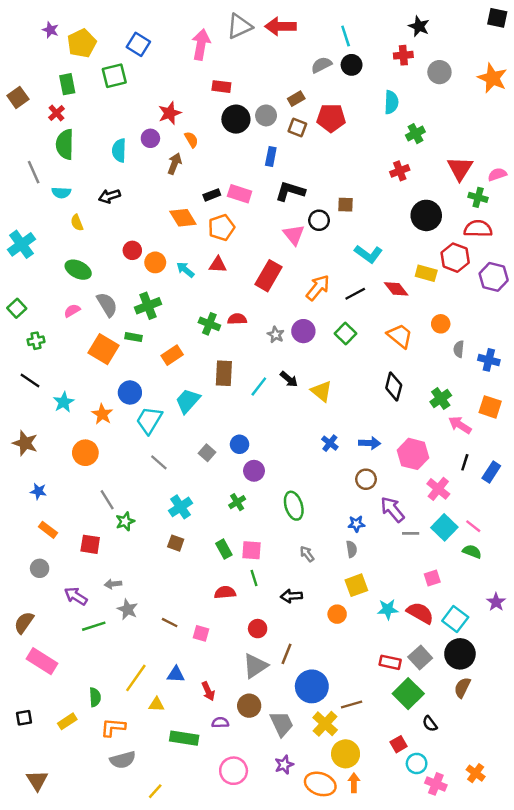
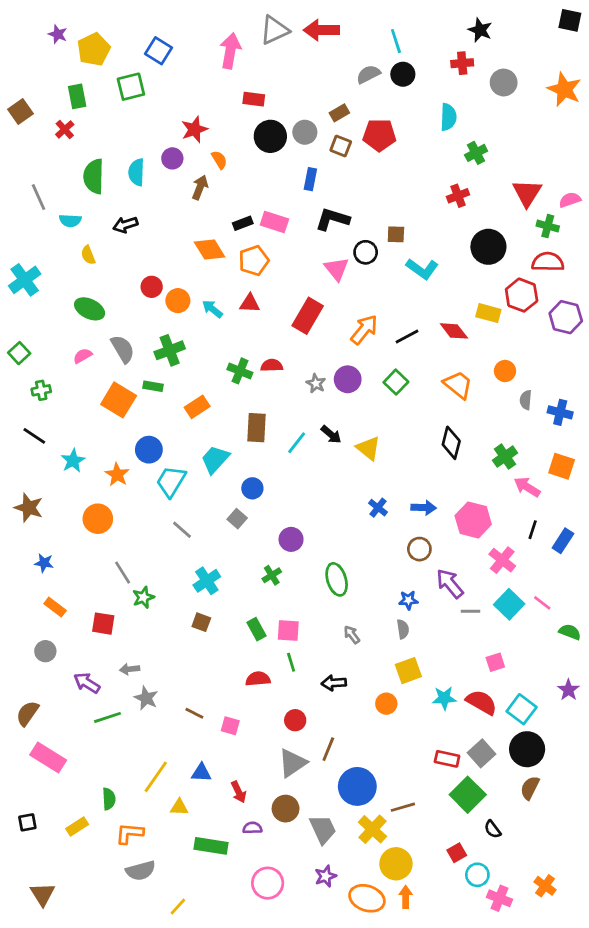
green semicircle: (65, 144) -> (94, 176), moved
cyan L-shape: (368, 254) -> (422, 269), moved
blue circle: (240, 444) -> (252, 488), moved
green semicircle: (472, 551) -> (570, 632), moved

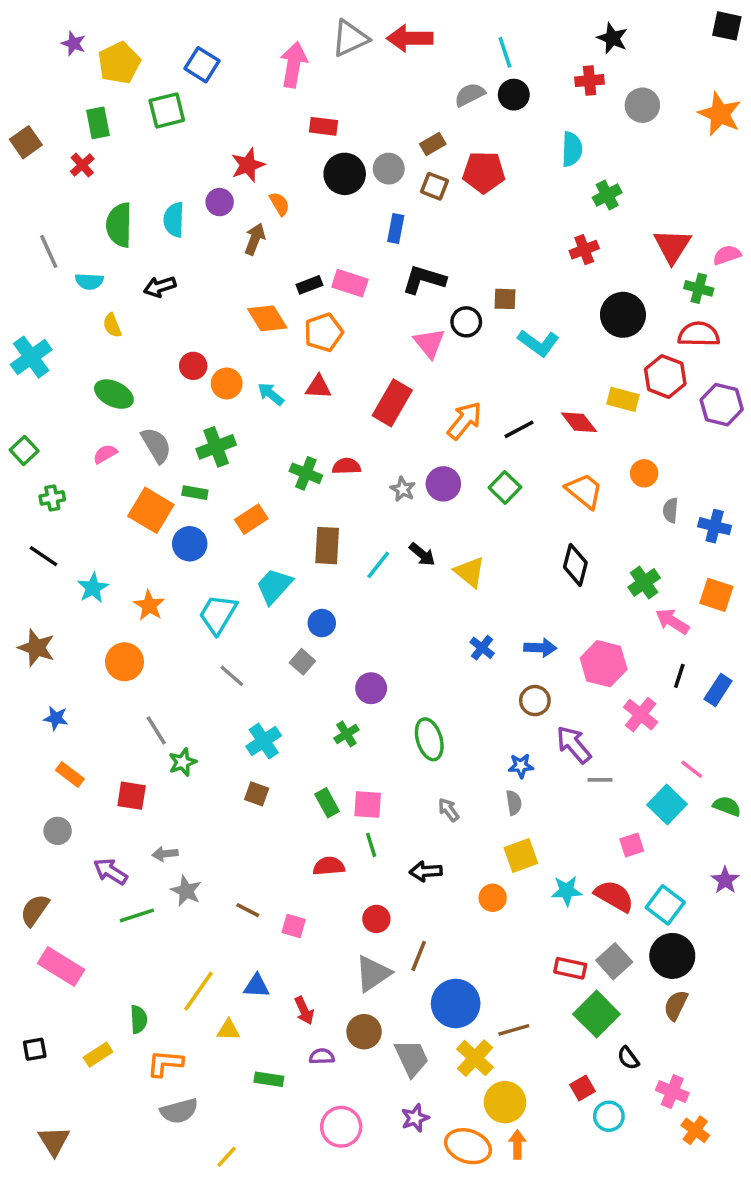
blue circle: (149, 450) -> (190, 544), moved
cyan square: (509, 604) -> (667, 804), moved
green rectangle: (211, 846) -> (269, 1079), size x0.7
pink cross: (499, 898) -> (672, 1092), moved

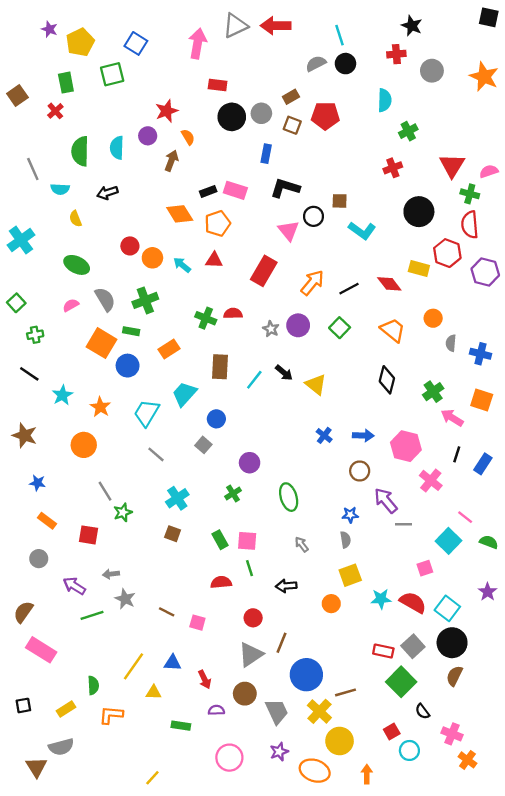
red semicircle: (699, 334) -> (470, 225), turned -96
gray semicircle: (179, 1111) -> (61, 747), moved
orange arrow: (517, 1144) -> (367, 774), moved

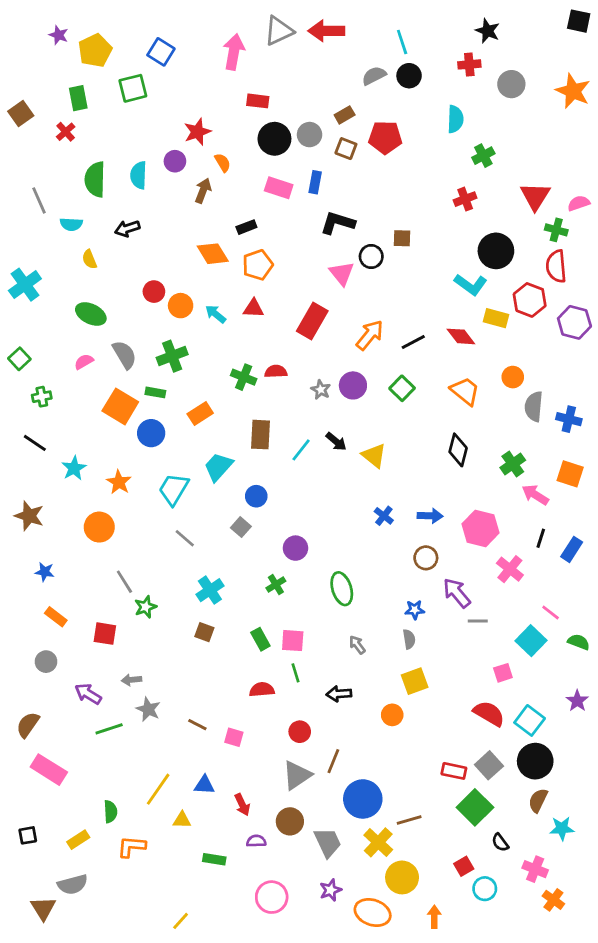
pink rectangle: (235, 190) -> (279, 188), moved
cyan L-shape: (362, 231) -> (471, 285), moved
gray semicircle: (451, 343) -> (534, 406), size x1.5
cyan star: (381, 599) -> (562, 828), moved

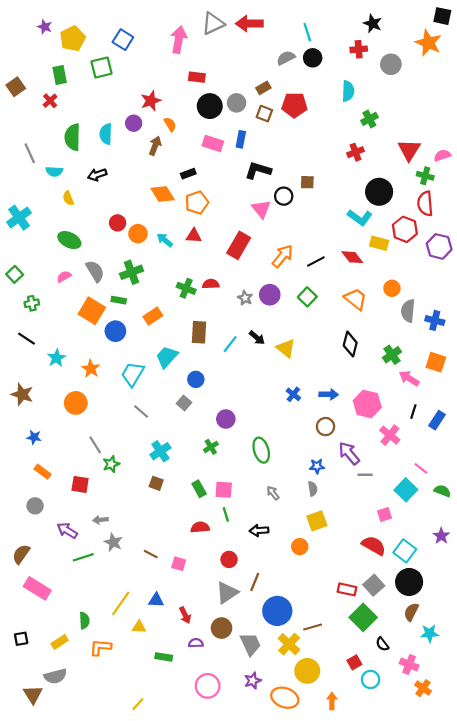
orange star: (573, 91) -> (428, 43), moved

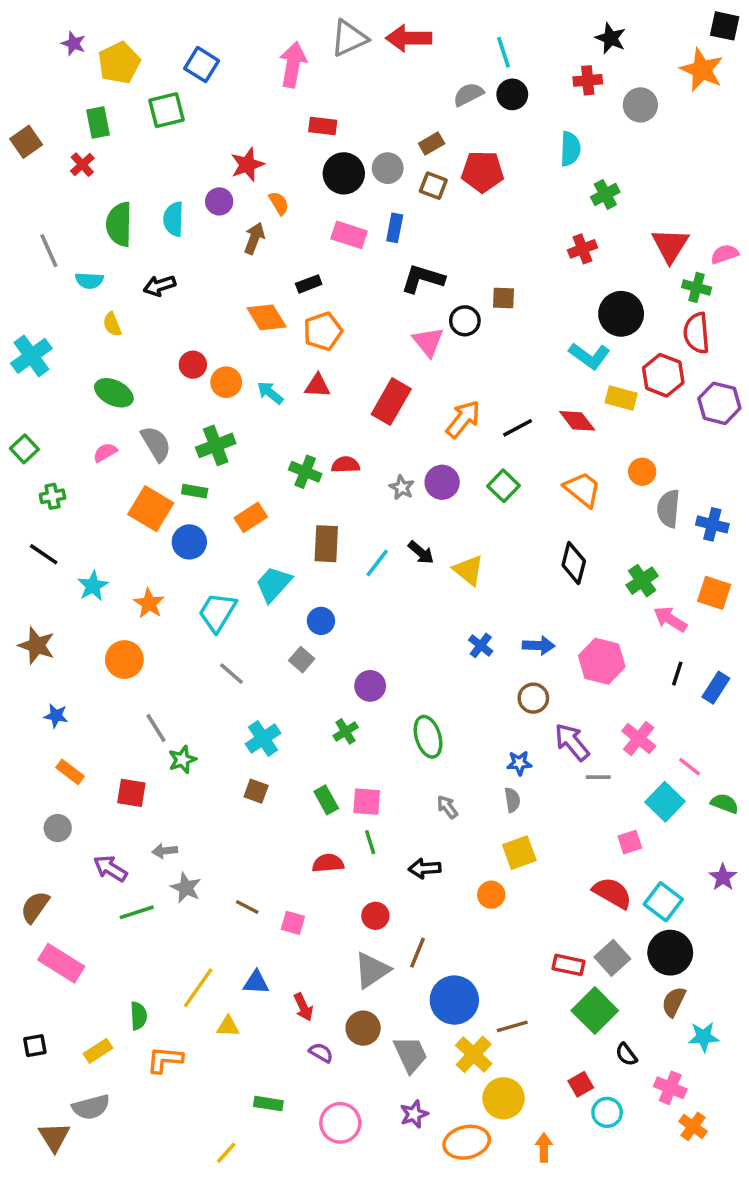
pink cross: (390, 435) -> (639, 739), moved
purple semicircle: (196, 643) -> (321, 1053), turned 32
green rectangle: (164, 657) -> (268, 1104), moved
orange ellipse: (285, 698) -> (467, 1142), turned -32

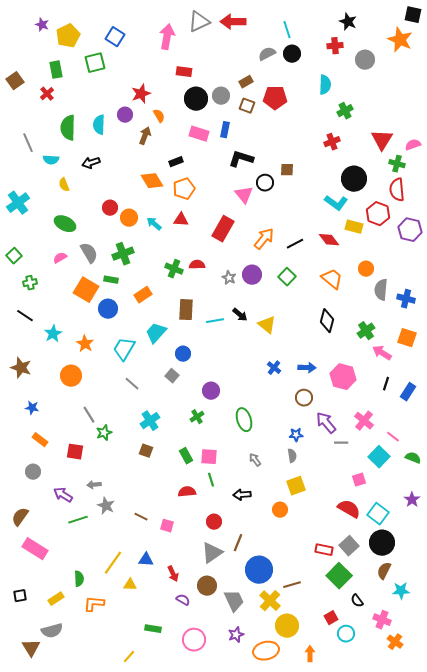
cyan line: (377, 563) -> (215, 321), turned 42

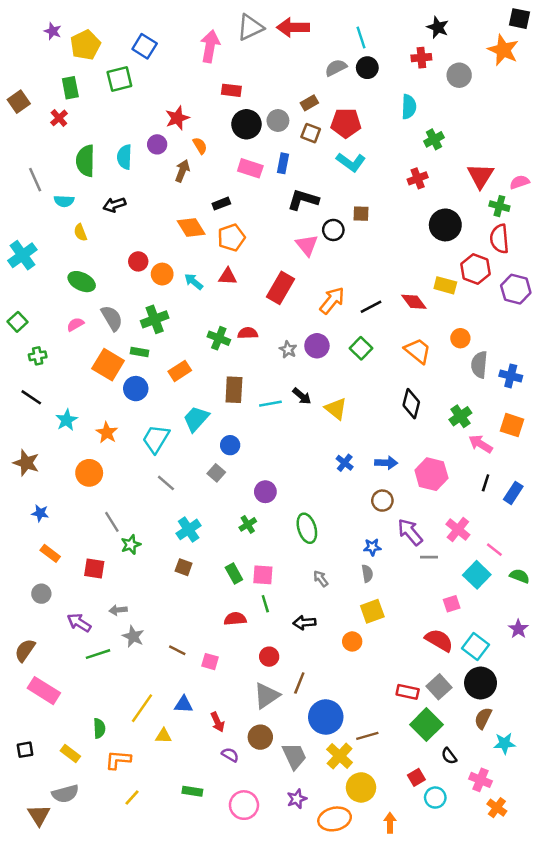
cyan L-shape: (336, 203) -> (351, 162), moved
yellow rectangle: (56, 599) -> (70, 753), turned 70
yellow line: (129, 657) -> (132, 798), moved

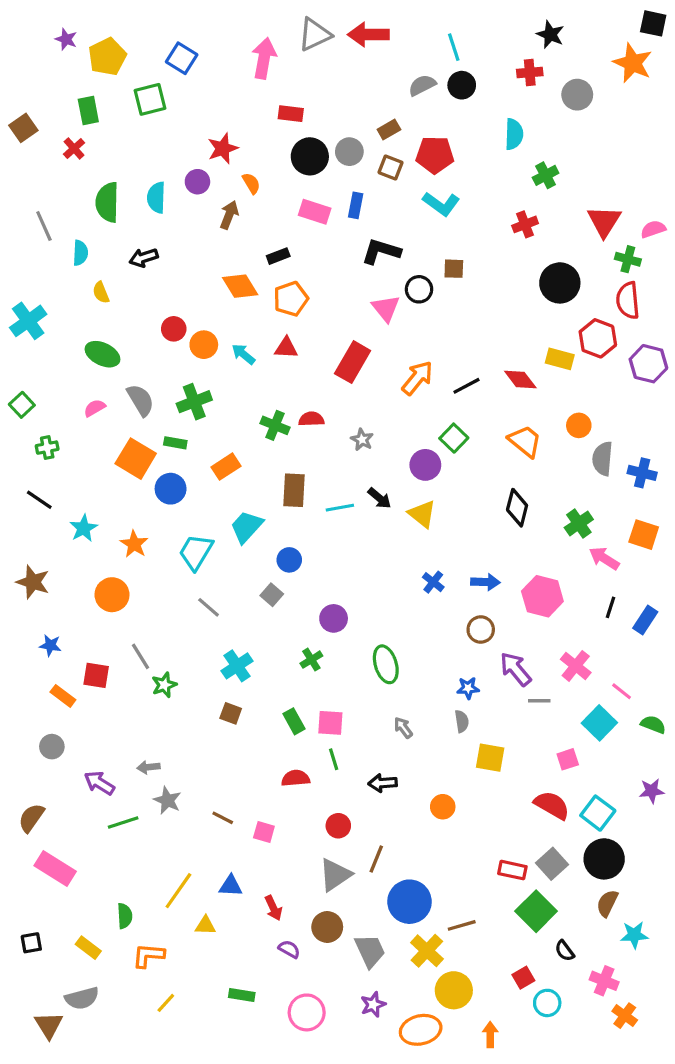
cyan semicircle: (64, 201) -> (80, 253), turned -90
purple circle: (317, 346) -> (425, 465), moved
red square: (94, 568) -> (96, 675), moved
yellow square: (372, 611) -> (490, 758), moved, turned 30
purple star: (518, 629) -> (652, 791), turned 30

